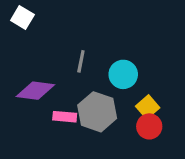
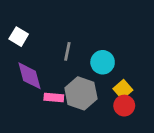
white square: (22, 17) -> (19, 37), moved
purple diamond: (35, 91) -> (29, 76), turned 68

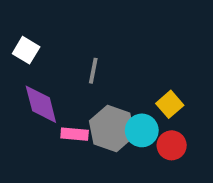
cyan circle: (103, 62) -> (142, 130), moved
yellow square: (123, 89) -> (170, 104), moved

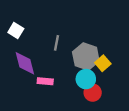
gray hexagon: (112, 129) -> (86, 56), moved
red circle: (172, 145) -> (93, 93), moved

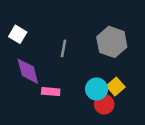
gray hexagon: (86, 56) -> (112, 42), moved
yellow square: (103, 63) -> (116, 86), moved

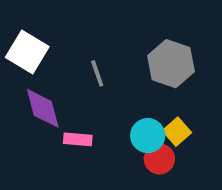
white square: (18, 34) -> (27, 52), size x1.5
gray line: (63, 48) -> (97, 73), turned -30

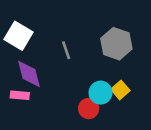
pink rectangle: (78, 139) -> (20, 95), moved
red circle: (159, 159) -> (89, 108), moved

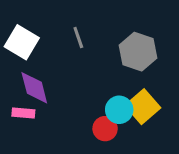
gray line: (66, 50) -> (78, 38), moved
yellow square: (120, 90) -> (143, 107), size x1.5

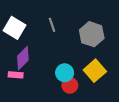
purple diamond: (34, 88) -> (23, 58), turned 60
cyan circle: (119, 110) -> (65, 73), moved

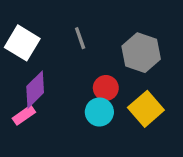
pink rectangle: (16, 75) -> (24, 115), turned -40
red circle: (70, 85) -> (106, 88), moved

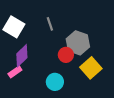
gray hexagon: (141, 53) -> (78, 43), moved
cyan circle: (99, 112) -> (55, 82), moved

